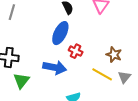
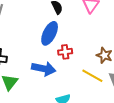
red cross: (76, 51) -> (65, 52), turned -32

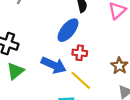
yellow line: (92, 76) -> (81, 80), moved

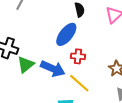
green triangle: (15, 71) -> (26, 65), moved

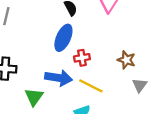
green triangle: (26, 65) -> (34, 97), moved

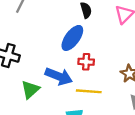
yellow line: (91, 86) -> (89, 91), turned -35

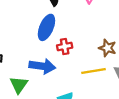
yellow line: (89, 91) -> (93, 71), moved

